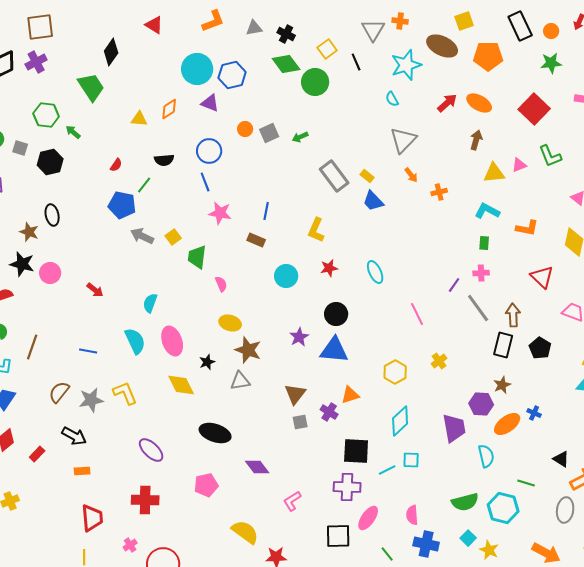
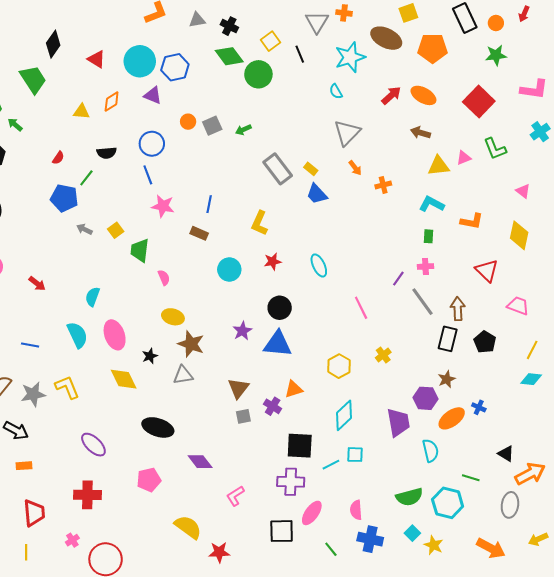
red triangle: (154, 25) -> (96, 59), moved
brown arrow: (476, 140) -> (420, 133), turned -90
gray arrow: (142, 236) -> (84, 229), size x0.7

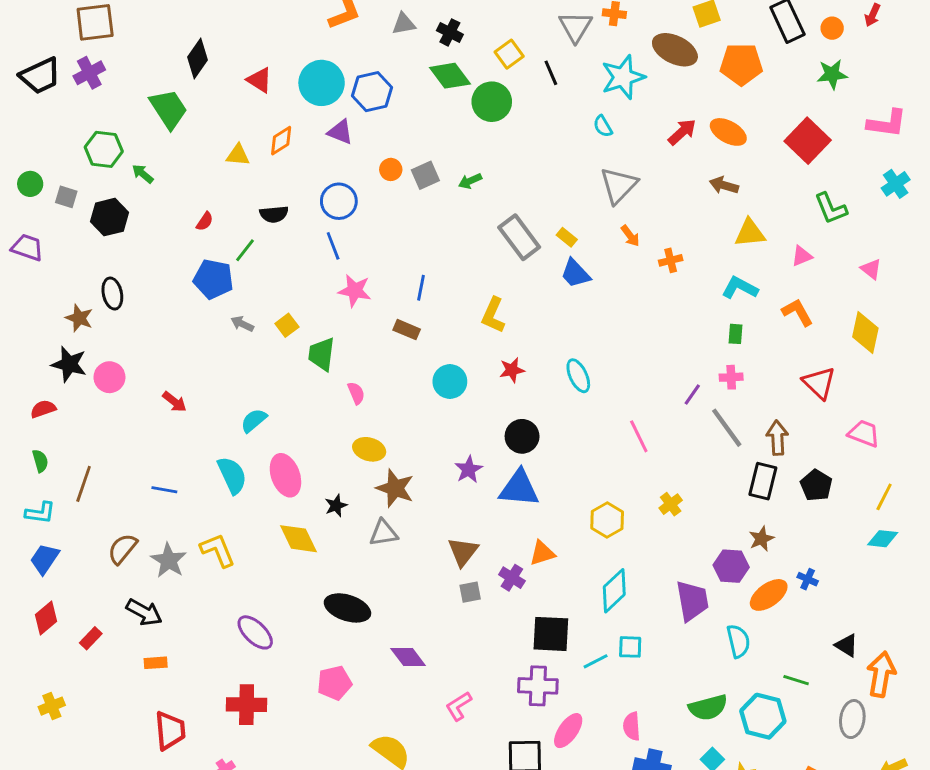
pink triangle: (464, 158) -> (802, 256), moved
orange L-shape: (472, 221) -> (798, 312), turned -130
cyan semicircle: (92, 297) -> (254, 420), turned 30
gray star: (33, 394) -> (169, 560), turned -30
orange arrow: (530, 474) -> (881, 674), turned -52

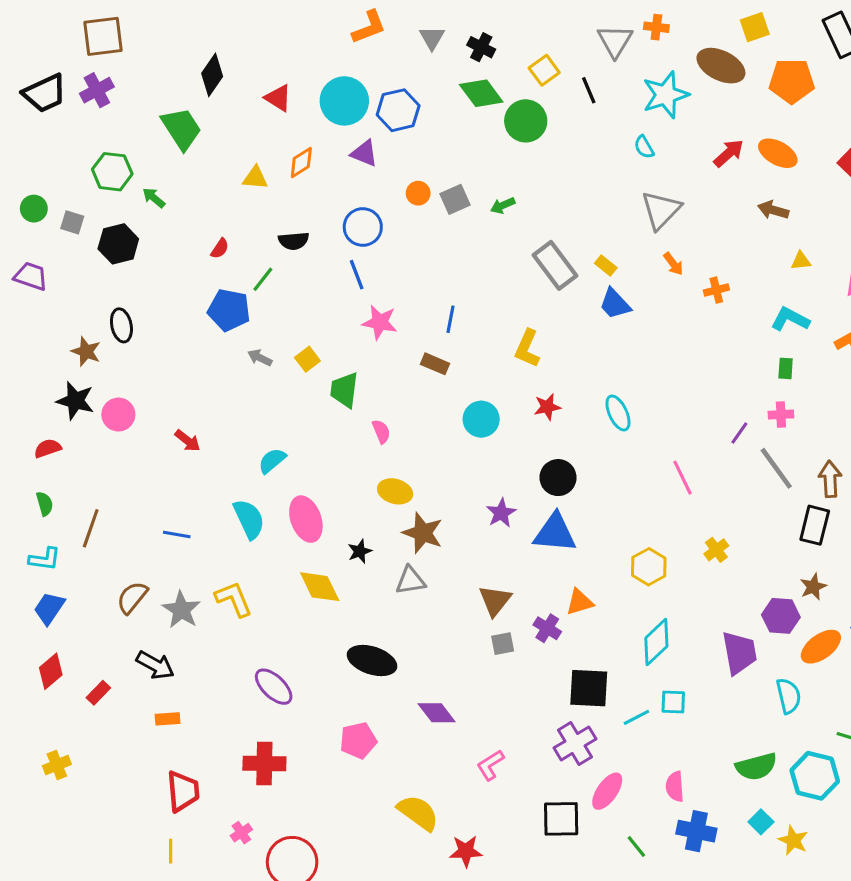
gray triangle: (404, 24) -> (432, 38), turned -50
yellow triangle: (750, 233) -> (801, 261), size x0.6
purple cross: (538, 686) -> (575, 743), turned -33

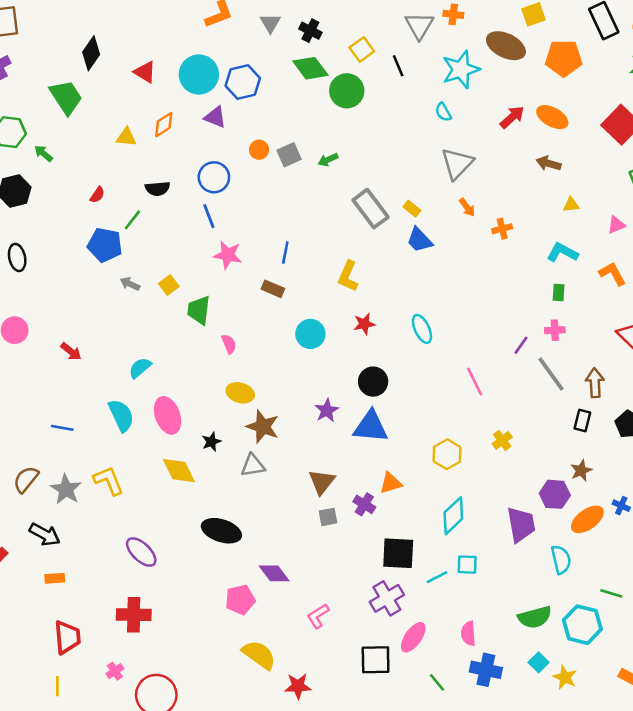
black rectangle: (815, 525) -> (582, 420), size x0.7
pink pentagon: (358, 740) -> (240, 600), moved

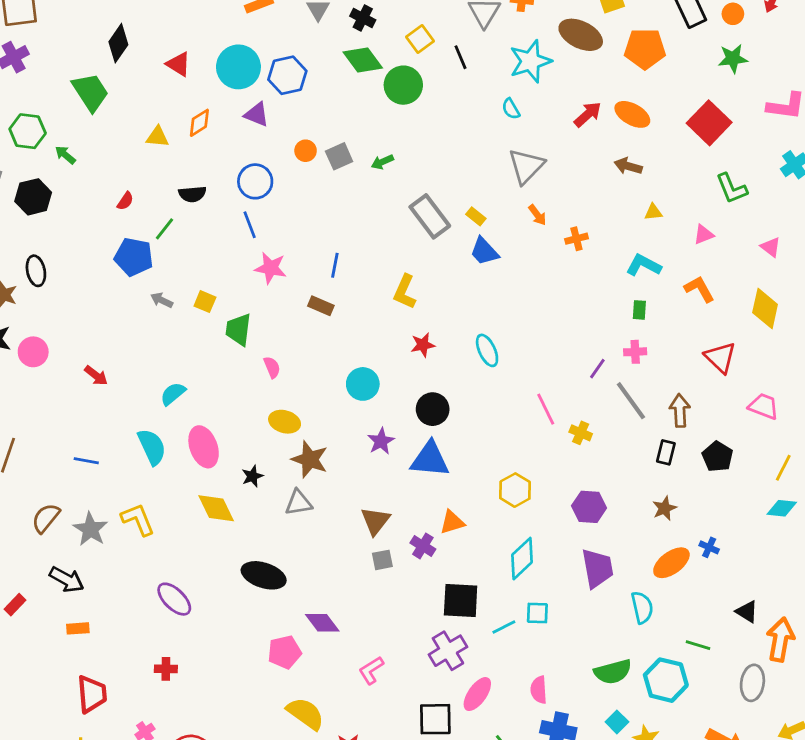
yellow square: (169, 285) -> (205, 302), turned -30
cyan circle: (310, 334) -> (363, 384), moved
yellow cross: (502, 440) -> (581, 433), moved, turned -30
purple hexagon: (555, 494) -> (589, 507), moved
red cross: (134, 615) -> (166, 669), size x0.6

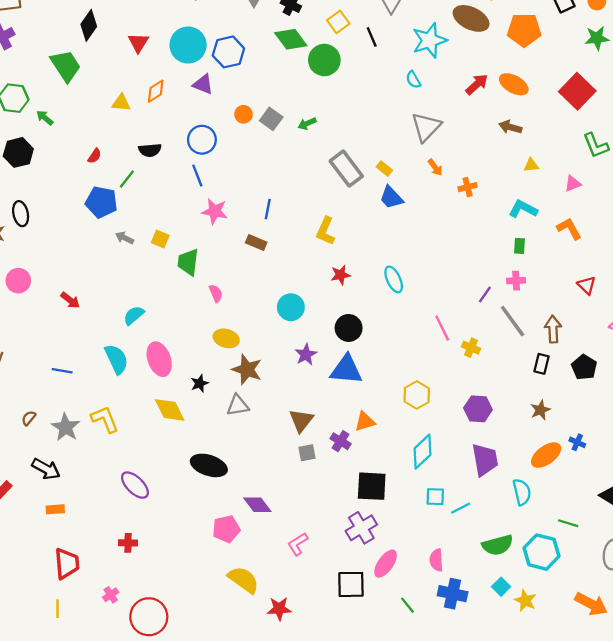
red triangle: (178, 64) -> (138, 43), turned 30
gray square: (339, 156) -> (271, 119), turned -30
red triangle: (720, 357) -> (587, 285), size x0.7
brown semicircle: (46, 518) -> (29, 418), size x0.6
cyan line: (504, 627) -> (461, 508), moved

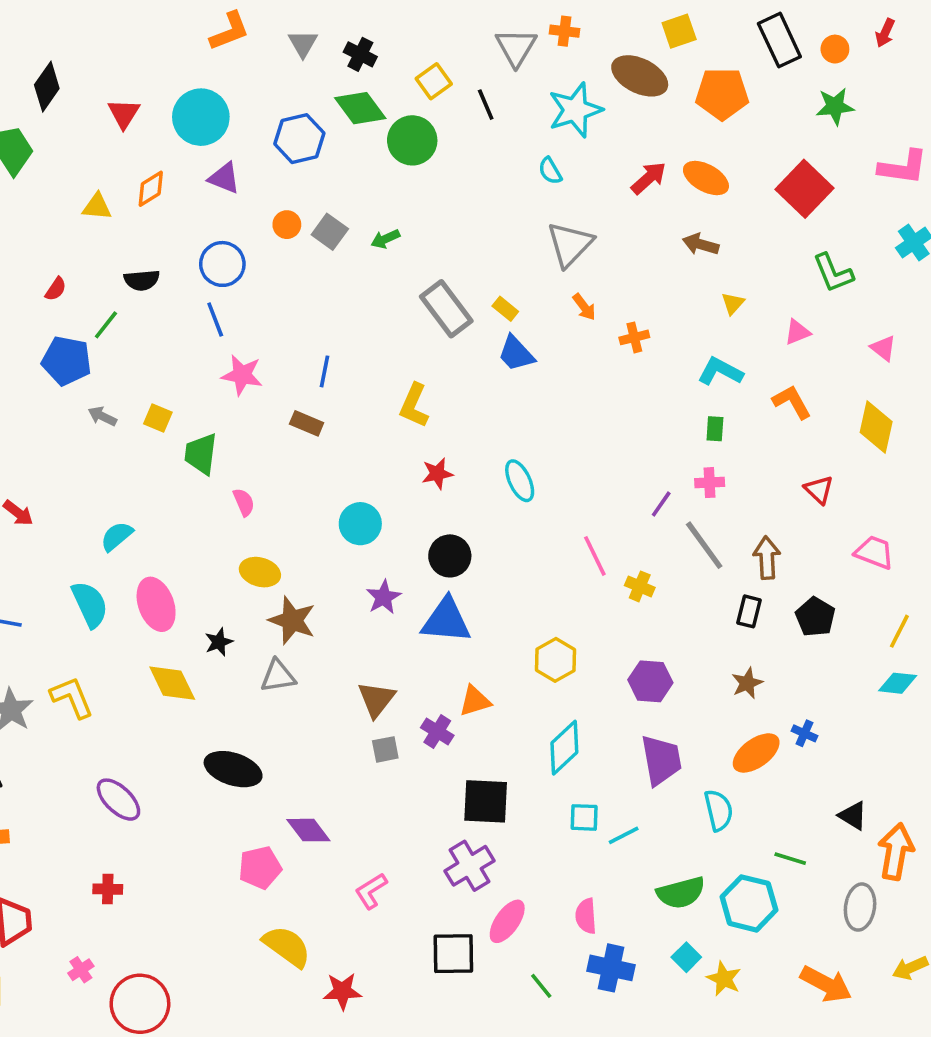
blue hexagon: (228, 52) -> (299, 139), moved
yellow triangle: (531, 165) -> (733, 303), turned -42

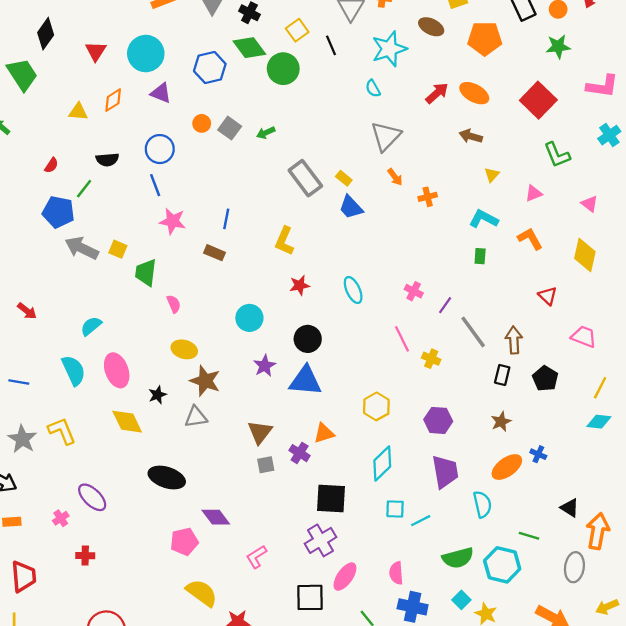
brown ellipse: (640, 76) -> (431, 27), size x0.7
gray arrow: (102, 416) -> (82, 248), size x1.8
pink cross: (710, 483) -> (414, 291), moved, turned 30
pink cross: (81, 970) -> (61, 518), moved

